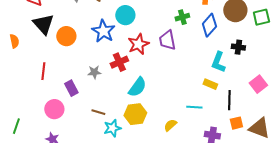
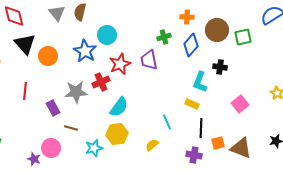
gray star: (94, 72) -> (76, 92), size x1.6
black line: (229, 100) -> (201, 128), moved
cyan line: (194, 107) -> (167, 122), moved, turned 63
pink circle: (54, 109) -> (51, 148), moved
brown line: (98, 112) -> (71, 128), moved

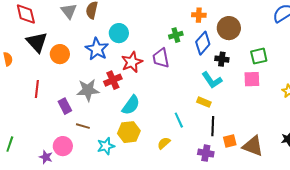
green square: (243, 37) -> (259, 56), moved
black cross: (220, 67) -> (222, 59), moved
cyan L-shape: (200, 82) -> (212, 80), turned -55
pink square: (240, 104) -> (252, 79), moved, turned 36

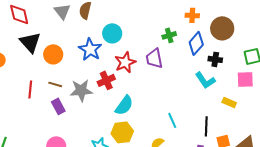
yellow rectangle: (204, 102) -> (229, 102), moved
brown line: (83, 126) -> (55, 84), moved

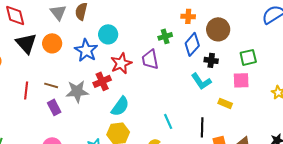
orange circle: (53, 54) -> (52, 43), moved

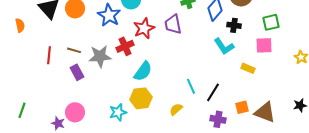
black line: (202, 127) -> (213, 92), moved, turned 30

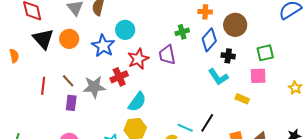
brown line: (74, 50) -> (68, 81), turned 32
purple rectangle: (77, 72) -> (71, 103), turned 35
cyan line: (191, 86) -> (185, 128), moved, turned -42

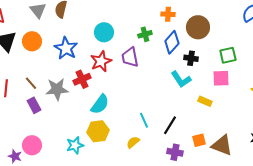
cyan circle: (125, 30) -> (104, 32), moved
purple rectangle: (71, 103) -> (34, 105), turned -35
cyan line: (185, 128) -> (144, 120), moved, turned 42

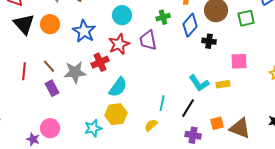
green square: (228, 55) -> (246, 18), moved
cyan L-shape: (181, 79) -> (199, 83), moved
yellow rectangle: (205, 101) -> (223, 84), turned -32
cyan line: (144, 120) -> (162, 103), turned 35

